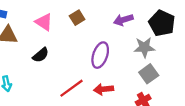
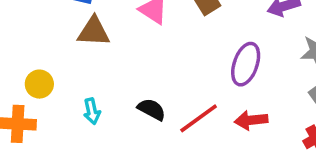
black semicircle: (41, 55) -> (152, 109), moved, turned -112

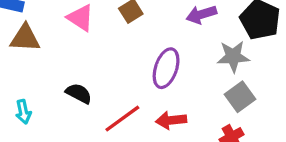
black semicircle: (152, 109) -> (79, 93), moved

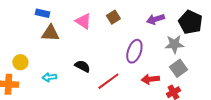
cyan arrow: (23, 112) -> (49, 77), turned 96
red arrow: (171, 120) -> (150, 79), moved

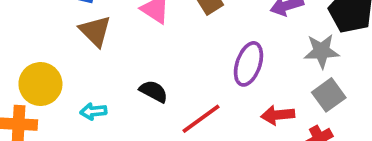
brown triangle: (50, 33) -> (95, 31), turned 42
yellow circle: (20, 62) -> (40, 84), size x1.5

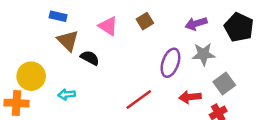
gray star: (321, 51) -> (203, 54), moved
black semicircle: (154, 91) -> (90, 58), moved

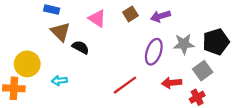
purple arrow: (196, 24) -> (160, 16), moved
black pentagon: (239, 27) -> (216, 42), moved, turned 30

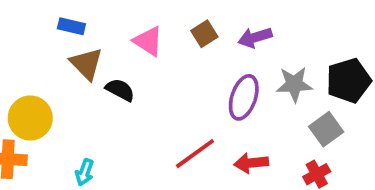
cyan arrow: (59, 81) -> (85, 172), moved, turned -64
red arrow: (172, 83) -> (251, 163), moved

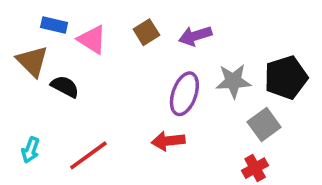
blue rectangle: (71, 26) -> (54, 25), moved
red line: (195, 154) -> (88, 155), moved
red arrow: (251, 163) -> (168, 141), moved
cyan arrow: (85, 172) -> (30, 150), moved

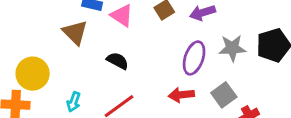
black semicircle: (65, 87) -> (118, 61), moved
gray square: (264, 125) -> (224, 95), moved

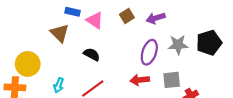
gray square: (224, 95) -> (172, 80), turned 30

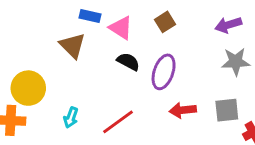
purple arrow: (156, 18) -> (228, 25), moved
purple ellipse: (149, 52) -> (164, 72), moved
black semicircle: (92, 54) -> (128, 62), moved

